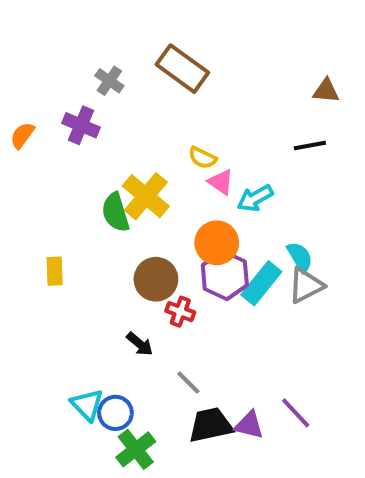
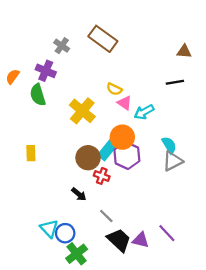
green semicircle: (115, 212) -> (38, 95), moved
cyan rectangle: (261, 283) -> (109, 149), moved
black trapezoid: (211, 425) -> (119, 240), turned 55

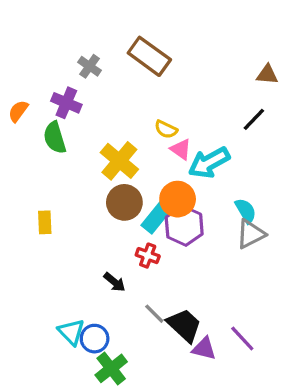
black line: (175, 82) -> (254, 119), turned -36
cyan arrow: (144, 112) -> (209, 163), size x1.4
brown circle: (88, 158) -> (124, 202), moved
black trapezoid: (119, 240) -> (184, 325), moved

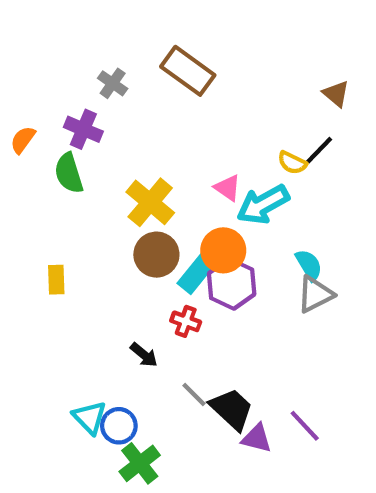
brown triangle: (267, 75) -> (336, 94), turned 35
yellow semicircle: (166, 129) -> (292, 163), moved

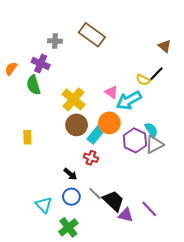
gray cross: (113, 83) -> (55, 41), turned -32
purple hexagon: (232, 284) -> (135, 140), moved
blue circle: (119, 426) -> (71, 197), moved

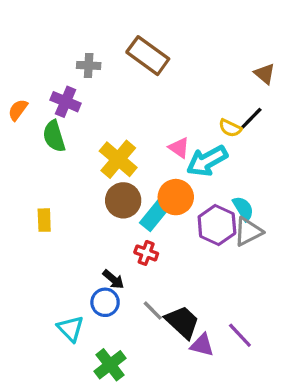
blue circle: (71, 197) -> (105, 302), moved

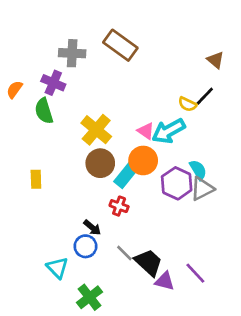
gray cross: (89, 65) -> (72, 53), size x1.4
pink triangle: (179, 148) -> (146, 131), moved

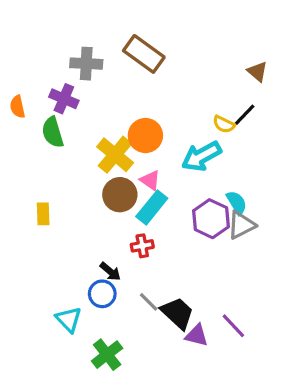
orange semicircle: (14, 89) -> (17, 107), turned -48
pink triangle: (146, 131) -> (150, 180), moved
orange circle: (143, 160) -> (145, 136), moved
red cross: (119, 206) -> (142, 246), turned -30

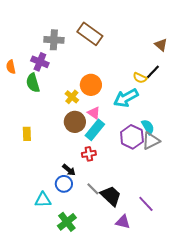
yellow cross: (115, 155) -> (72, 97), size x0.6
cyan triangle: (69, 319) -> (43, 200), turned -48
purple triangle: (197, 335) -> (123, 222), moved

